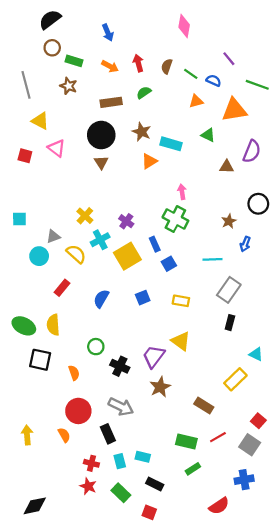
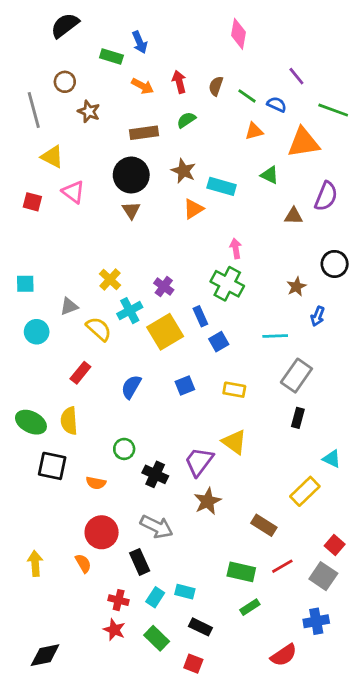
brown circle: (52, 48) -> (65, 82), moved
green rectangle: (74, 61) -> (111, 56), moved
cyan circle: (39, 256) -> (37, 332), moved
orange semicircle: (74, 373) -> (96, 483), turned 120
cyan rectangle: (120, 461) -> (155, 597), turned 48

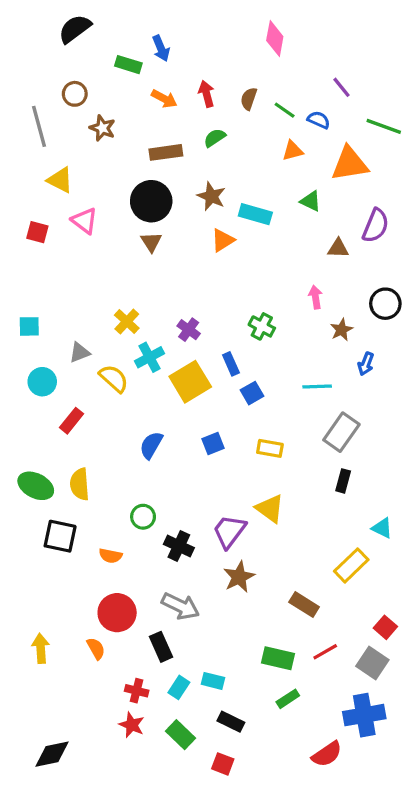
pink arrow: (236, 248) -> (315, 297), moved
green cross: (227, 284) -> (262, 326), size x0.7
red rectangle: (80, 373) -> (72, 421), moved
blue cross: (316, 621) -> (364, 715), size x1.4

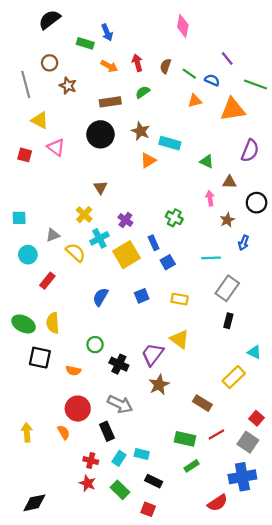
green triangle: (311, 201) -> (207, 161), moved
brown triangle: (151, 242) -> (100, 187), moved
brown triangle: (338, 248) -> (229, 182), moved

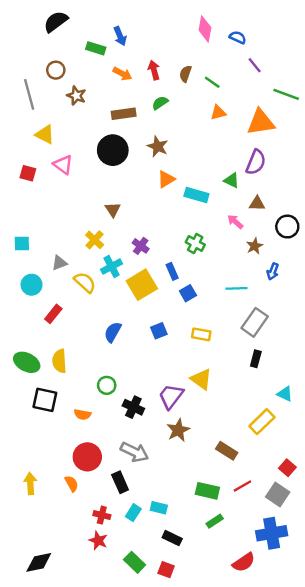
blue semicircle: (212, 80) -> (238, 37), moved
cyan rectangle: (170, 143) -> (196, 195), moved
purple semicircle: (250, 151) -> (256, 162), moved
pink arrow: (210, 198) -> (235, 222), turned -40
green rectangle: (120, 490) -> (135, 562), moved

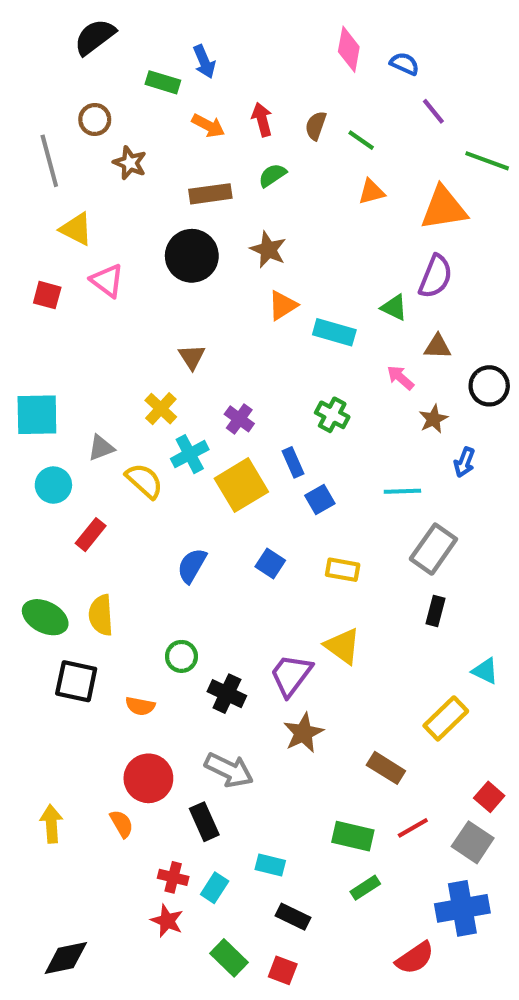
cyan square: (22, 243) -> (37, 415), size x1.6
blue square: (159, 331) -> (270, 564), turned -35
cyan rectangle: (133, 513) -> (215, 888), moved

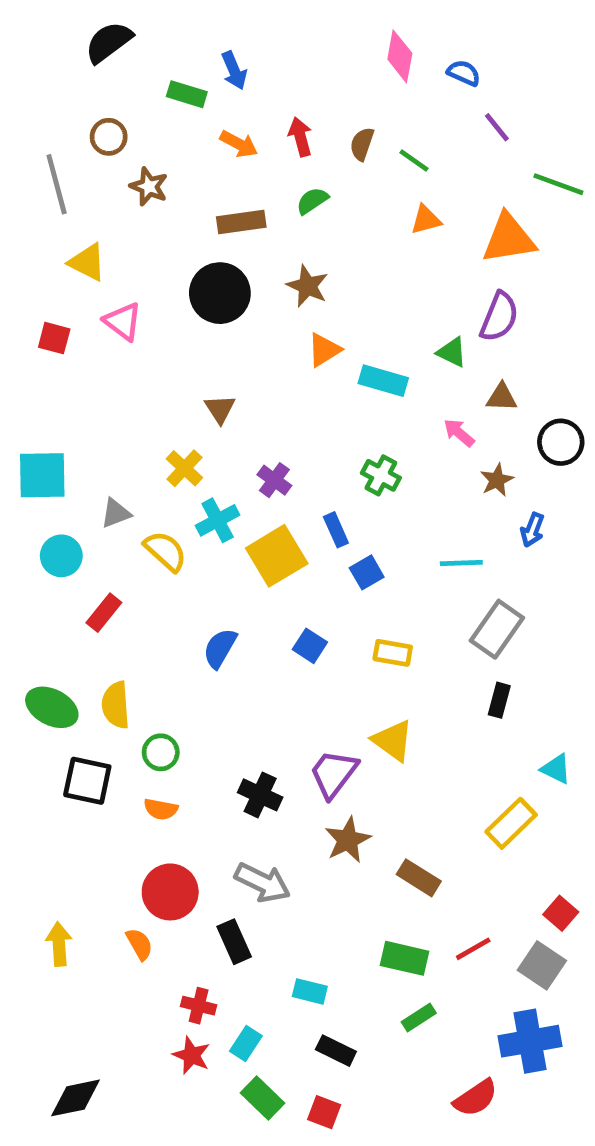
green circle: (181, 656) -> (161, 752), moved
brown rectangle: (386, 768) -> (419, 878), moved
cyan rectangle: (215, 888) -> (246, 1044), moved

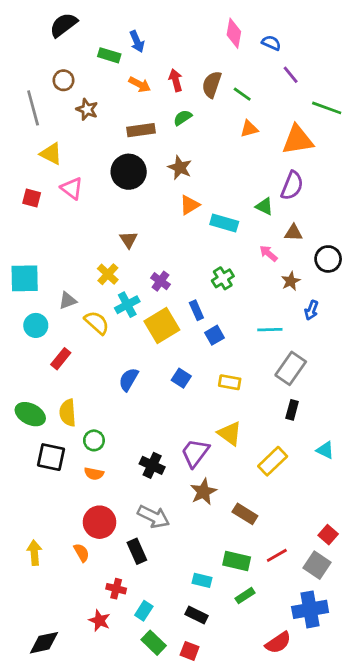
brown semicircle: (362, 144) -> (212, 84), size x1.4
green cross: (381, 475) -> (223, 278), turned 30
yellow rectangle: (511, 823) -> (273, 461), moved
cyan rectangle: (310, 991) -> (202, 580), moved
red star: (191, 1055) -> (100, 621), moved

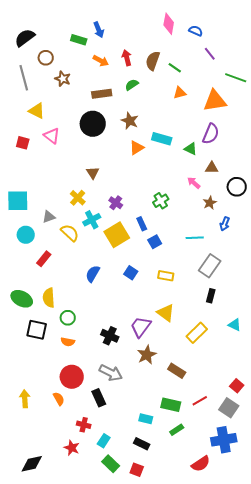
black semicircle: (63, 25) -> (25, 38), moved
cyan rectangle: (224, 223) -> (162, 139), moved

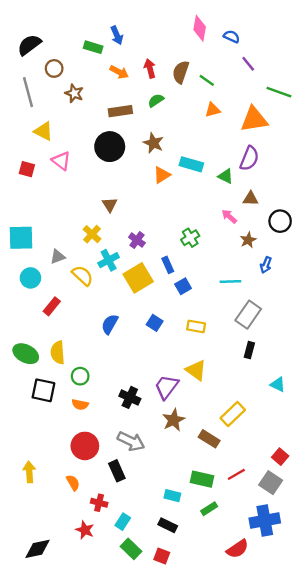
yellow rectangle: (197, 333) -> (233, 414), moved
orange semicircle: (59, 399) -> (73, 483), moved

